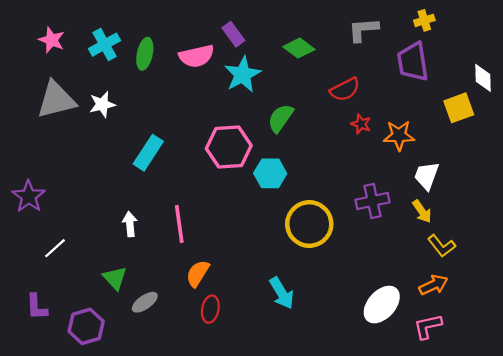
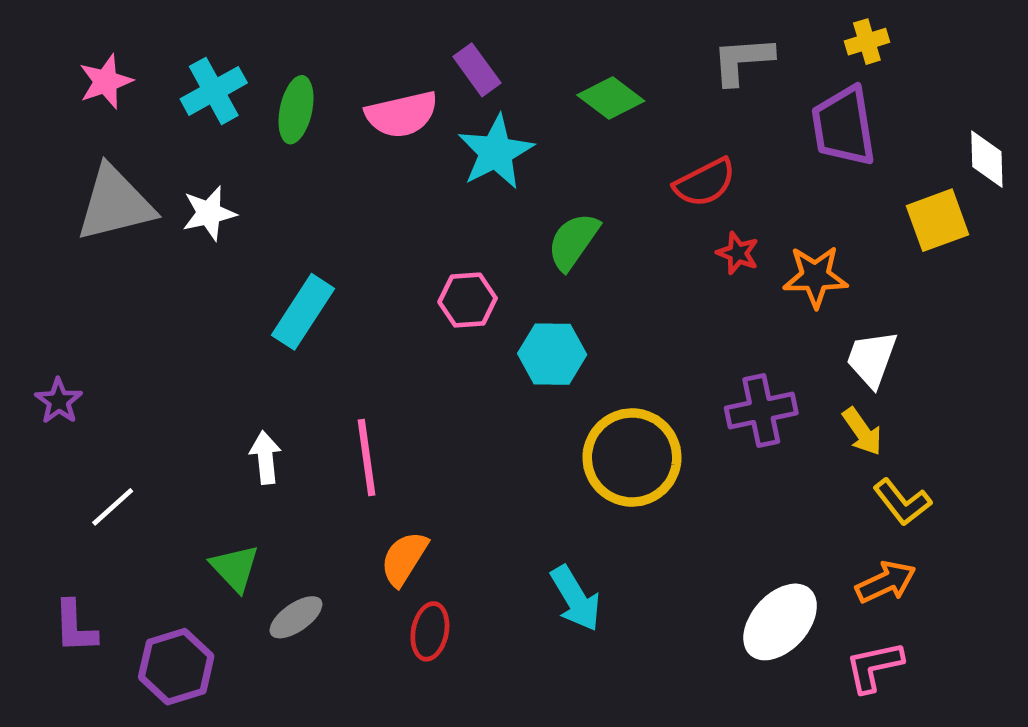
pink star: (52, 40) -> (106, 82), turned 30
pink hexagon: (229, 147) -> (468, 300), size x0.6
purple star: (29, 196) -> (59, 401), size x0.7

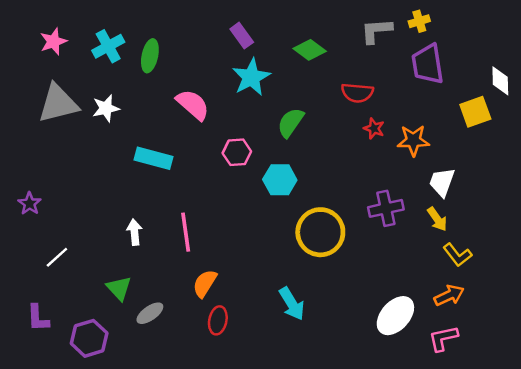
yellow cross: (867, 42) -> (419, 21), moved
pink semicircle: (402, 114) -> (193, 105), moved, turned -126
red semicircle: (705, 183) -> (357, 93), turned 32
cyan rectangle: (303, 312) -> (153, 158), turned 72

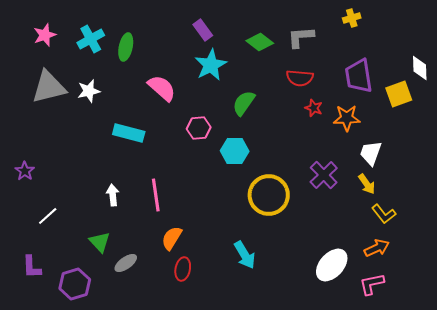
gray L-shape: (376, 31) -> (301, 37), moved
purple trapezoid: (428, 64) -> (359, 76), moved
purple cross: (386, 208) -> (324, 175), turned -32

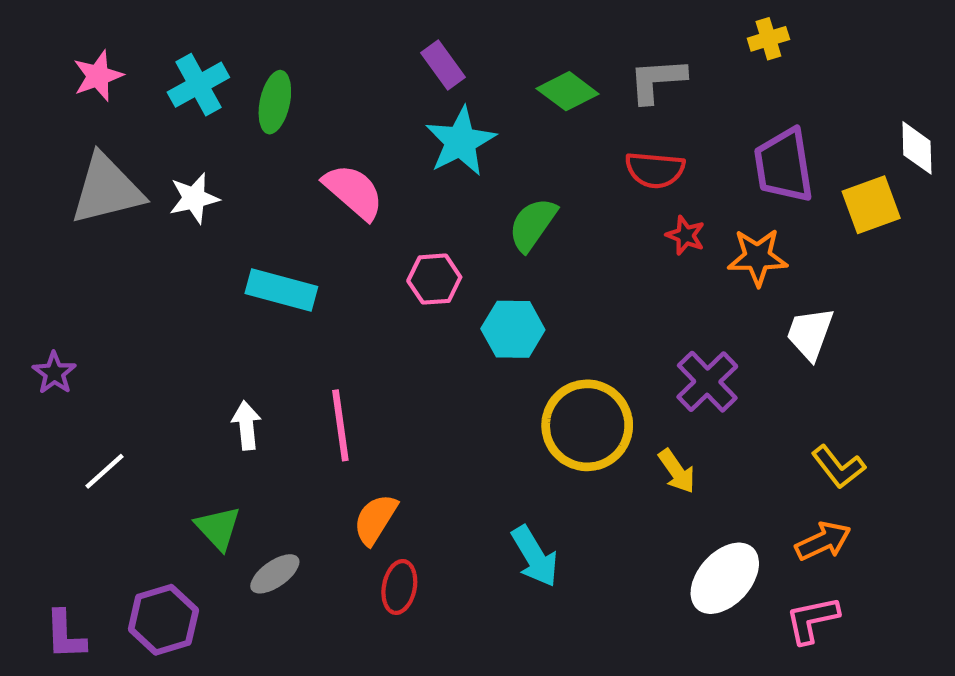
yellow arrow: (367, 184) -> (677, 471), moved
purple L-shape: (32, 267) -> (65, 635), moved

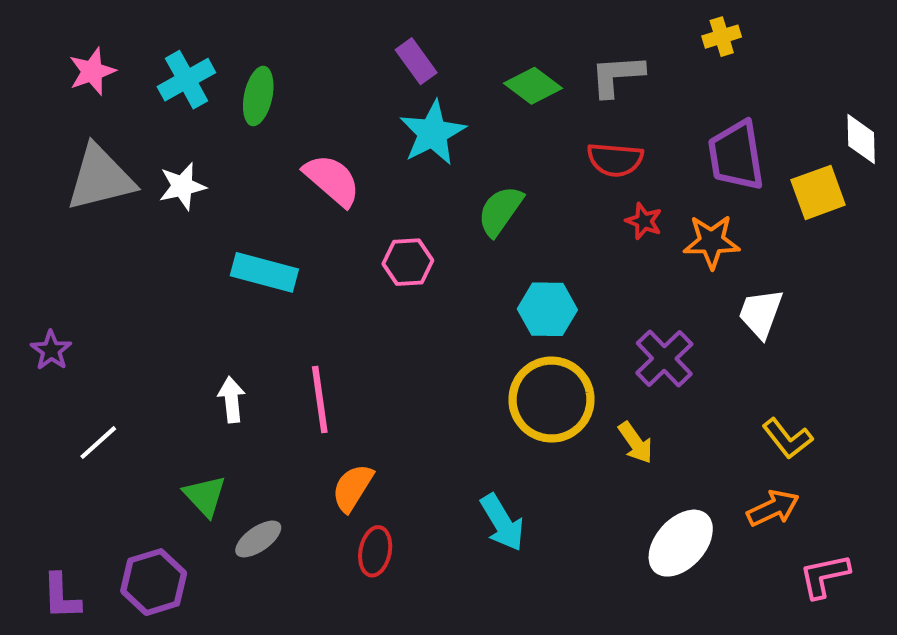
cyan hexagon: (513, 329) -> (547, 309), moved
pink L-shape: (812, 620) -> (824, 576), moved

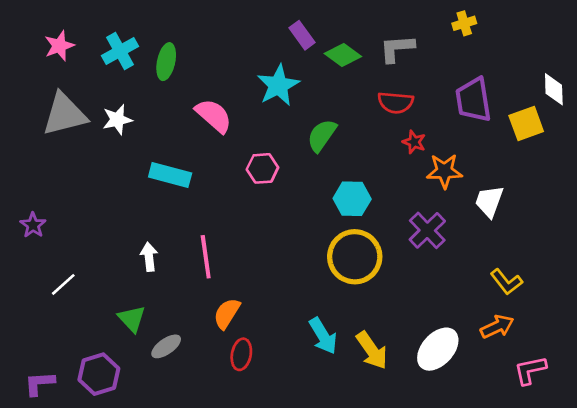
purple rectangle: (416, 61) -> (302, 35), moved
orange star: (711, 242) -> (444, 171), moved
yellow arrow: (636, 443) -> (372, 350), moved, size x1.4
purple L-shape: (61, 596) -> (40, 383), turned 88

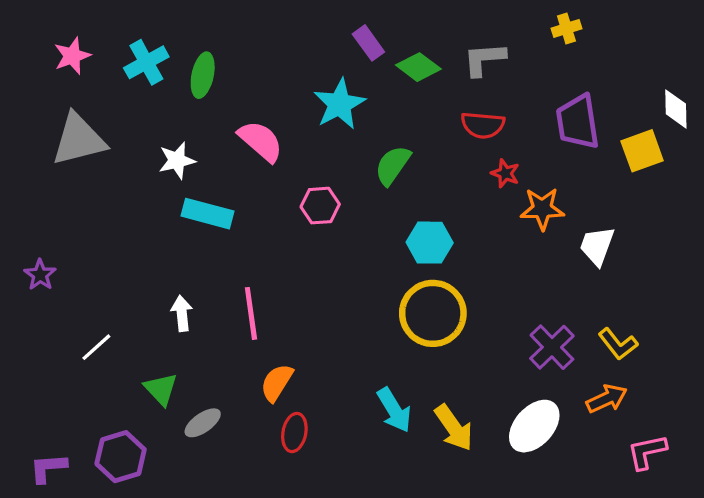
white star: (117, 120) -> (177, 160), moved
purple cross: (427, 230) -> (552, 347), moved
white line: (63, 284) -> (96, 347), moved

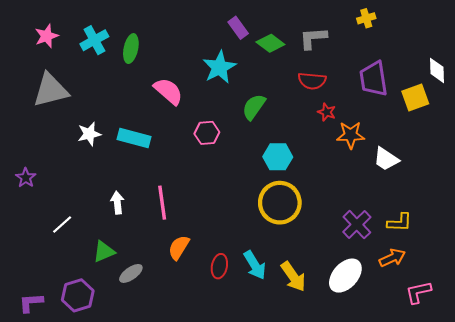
white star: (177, 160) -> (89, 134), moved
white trapezoid: (597, 246) -> (386, 159), turned -76
yellow L-shape: (618, 344) -> (400, 222), turned -50
green triangle: (161, 389) -> (104, 252), turned 50
red ellipse: (294, 433) -> (219, 266), moved

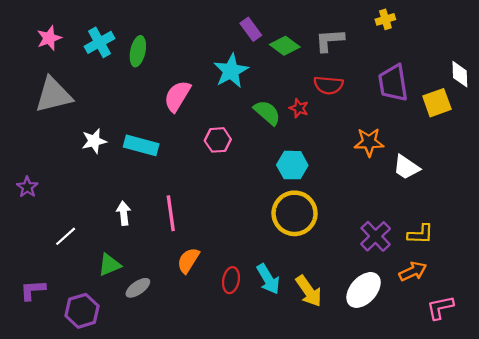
pink semicircle: (168, 91) -> (177, 96), turned -100
green semicircle: (254, 107) -> (267, 113), turned 96
red star: (327, 112) -> (299, 108), moved
purple L-shape: (31, 303) -> (33, 290), moved

